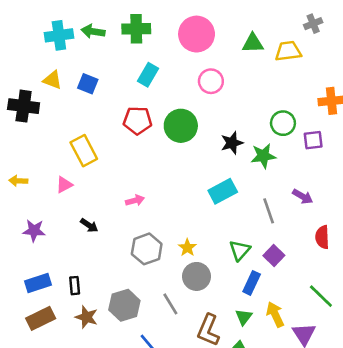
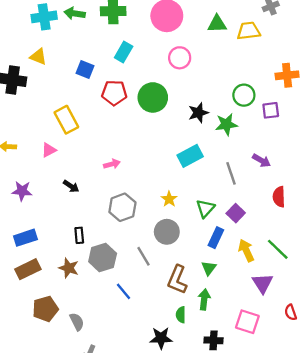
blue square: (88, 84) -> (85, 69), moved
yellow star: (187, 248) -> (169, 199), moved
black rectangle: (75, 286) -> (79, 235), moved
yellow arrow: (275, 314) -> (246, 250), moved

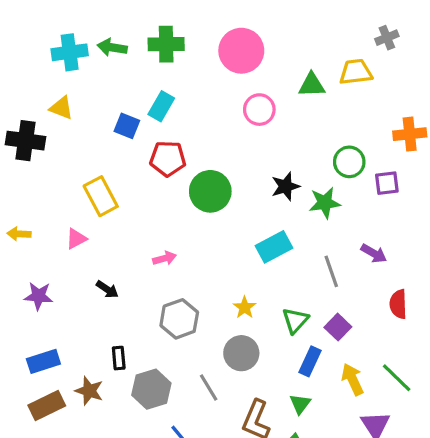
green triangle: (217, 24) -> (312, 85), moved
cyan rectangle: (124, 52) -> (161, 106), moved
green circle: (153, 97) -> (210, 191), moved
brown star: (69, 268) -> (89, 391), moved

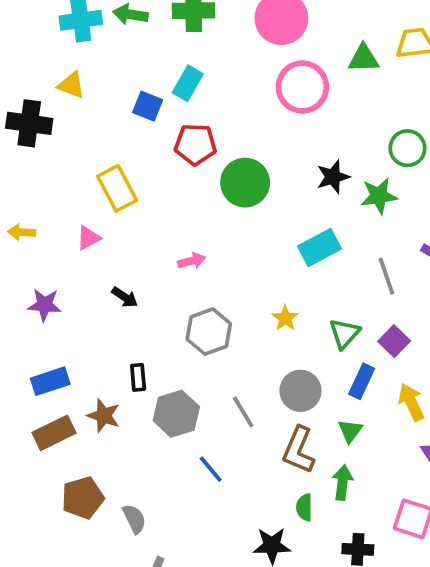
pink circle: (259, 110) -> (302, 87), size x1.4
gray circle: (241, 353) -> (300, 391), moved

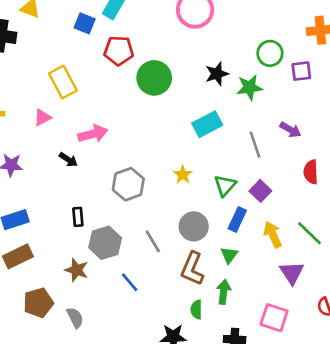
pink arrow: (192, 261) -> (93, 134), moved, size x1.5
brown star: (104, 416) -> (76, 270), moved

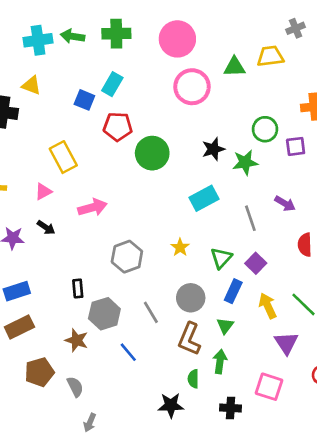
black arrow: (68, 160) -> (46, 227), moved

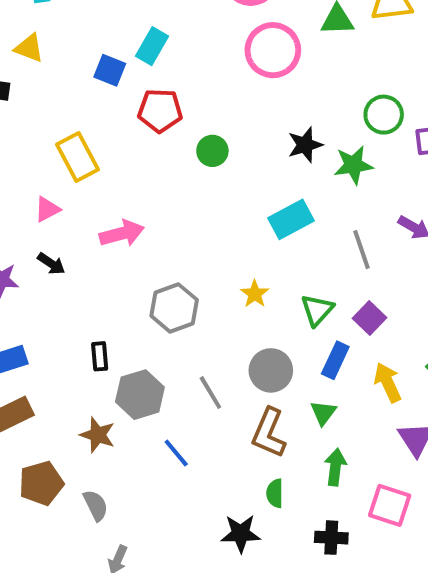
green circle: (152, 153) -> (212, 151), size x0.6
green arrow: (220, 362) -> (335, 467), moved

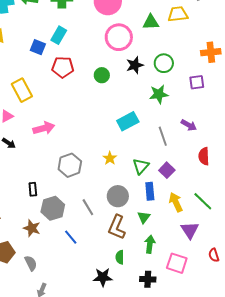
green circle: (384, 115) -> (164, 63), moved
black star: (305, 145) -> (135, 65), moved
green circle: (212, 151) -> (102, 75), moved
blue rectangle: (335, 360) -> (150, 191), turned -30

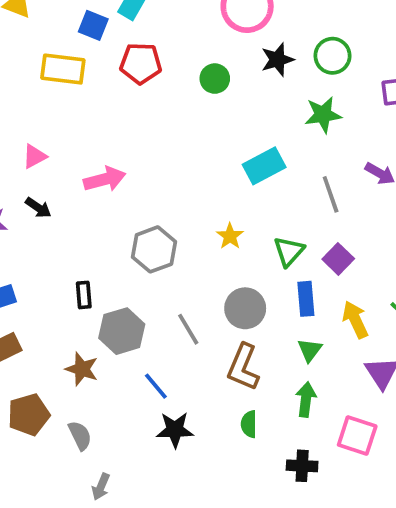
yellow rectangle: (22, 90) -> (63, 69), moved, turned -55
green triangle: (144, 217) -> (310, 350), moved
black star: (103, 277) -> (175, 430), moved

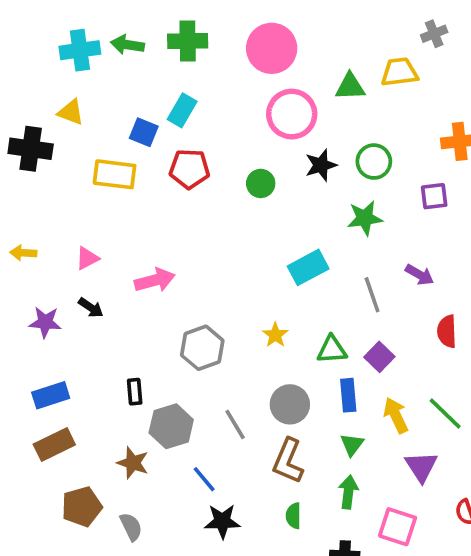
green triangle: (289, 251) -> (332, 350), turned 44

